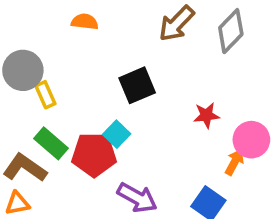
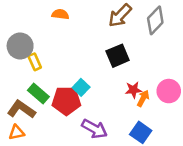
black square: (137, 85) -> (118, 56), moved
red star: (206, 115) -> (133, 90), moved
orange arrow: (235, 162) -> (143, 98), moved

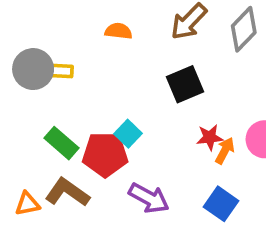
orange semicircle: (60, 14) -> (118, 31), moved
yellow rectangle: (35, 62) -> (60, 71), moved, turned -63
brown L-shape: (21, 109) -> (67, 192), moved

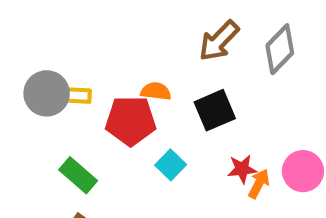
orange semicircle: (118, 31) -> (156, 91), moved
cyan square: (128, 134) -> (171, 165), moved
red pentagon: (105, 154) -> (131, 121), moved

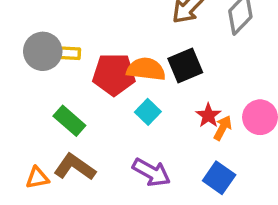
orange semicircle: (156, 91) -> (146, 69), moved, size x1.5
red star: (242, 169) -> (208, 115), turned -30

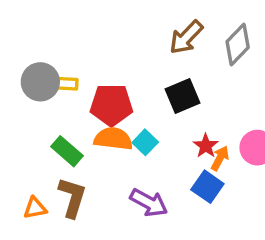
orange semicircle: (146, 69) -> (113, 139), moved
brown L-shape: (75, 167) -> (72, 197), turned 72
blue square: (219, 178) -> (207, 187), moved

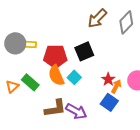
black square: (183, 96) -> (84, 51), moved
orange semicircle: (113, 139) -> (56, 75), turned -120
brown L-shape: (72, 197) -> (55, 108), moved, turned 65
orange triangle: (35, 208) -> (12, 86), moved, turned -32

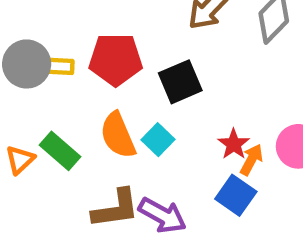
red pentagon: (55, 56) -> (116, 60), moved

